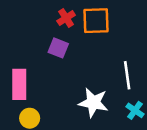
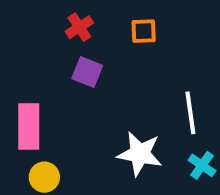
red cross: (66, 18) -> (79, 27), moved
orange square: (96, 21) -> (144, 31), size x0.6

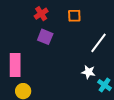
white line: (190, 113) -> (98, 43), moved, turned 45
white star: (140, 154) -> (88, 72), moved, size x0.6

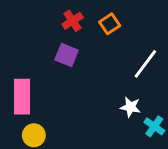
red cross: (41, 14) -> (73, 21), moved
orange square: (74, 16) -> (110, 24), turned -32

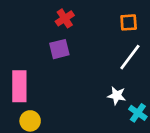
orange square: (110, 24) -> (129, 22), moved, turned 30
purple square: (67, 55) -> (59, 49), turned -36

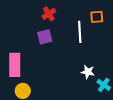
white line: (130, 57) -> (80, 32), moved, turned -40

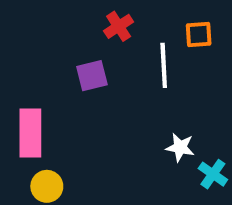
red cross: (49, 14) -> (119, 26), moved

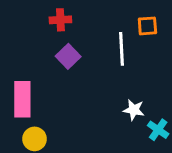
red cross: (119, 26) -> (60, 20), moved, turned 30
purple square: (92, 76) -> (68, 56), turned -30

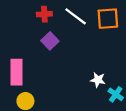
orange square: (147, 26) -> (108, 19), size x1.5
white line: (122, 49) -> (76, 16), moved, turned -50

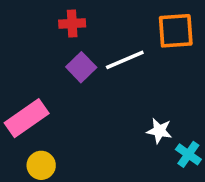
white line: (76, 16) -> (125, 60), moved, turned -60
pink rectangle: (17, 72) -> (27, 118), turned 55

